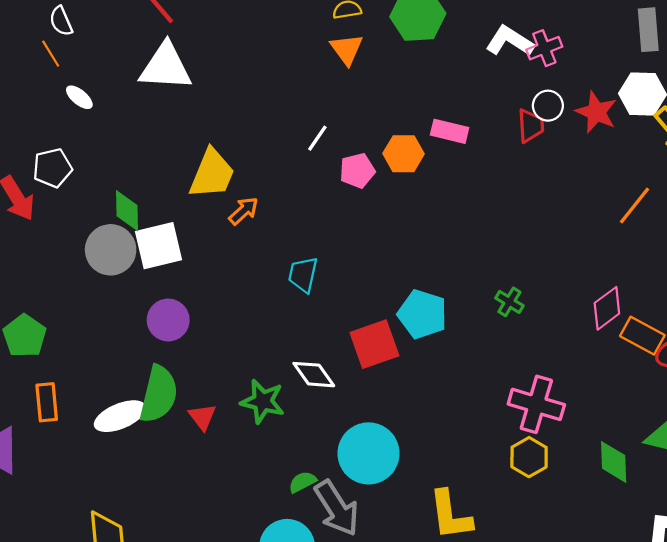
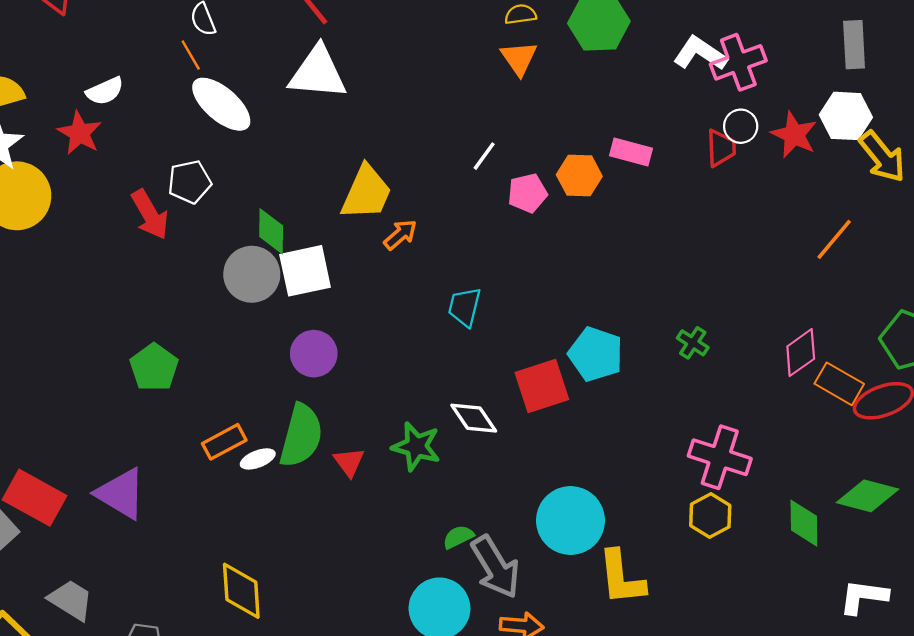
pink cross: (544, 48) -> (738, 62), size x1.4
white ellipse: (79, 97) -> (221, 104), size x2.0
orange rectangle: (47, 402) -> (224, 442), moved, turned 66
white ellipse: (120, 416) -> (258, 459), size x0.6
cyan circle: (369, 453) -> (571, 521), moved

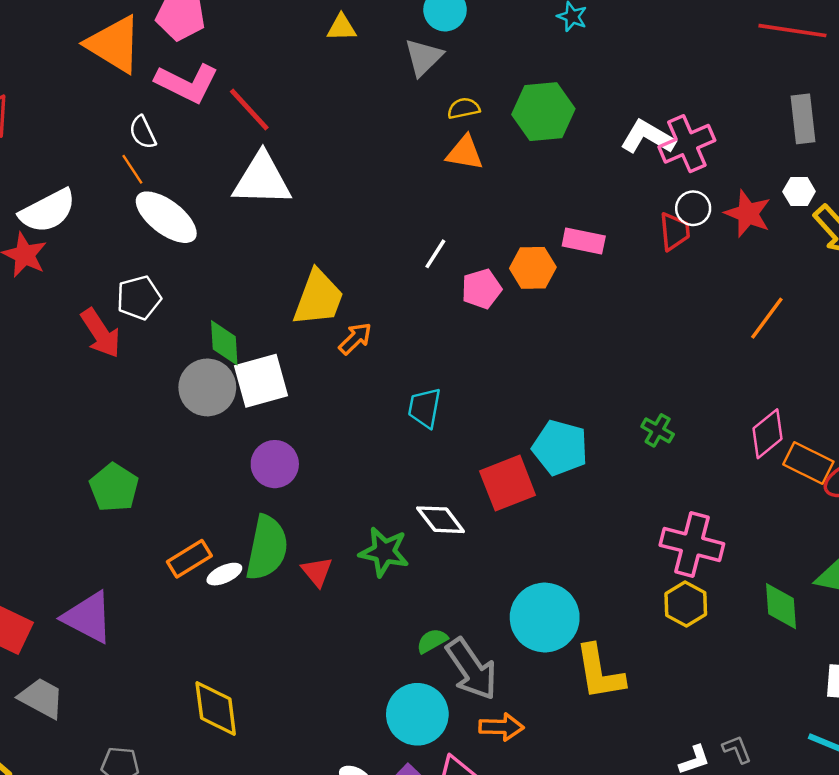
orange triangle: (519, 58) -> (465, 153), turned -42
white semicircle: (105, 91) -> (48, 211), size x1.5
white hexagon: (846, 116) -> (799, 191), size x0.6
orange line: (834, 239) -> (767, 318), moved
gray trapezoid: (71, 600) -> (41, 698), moved

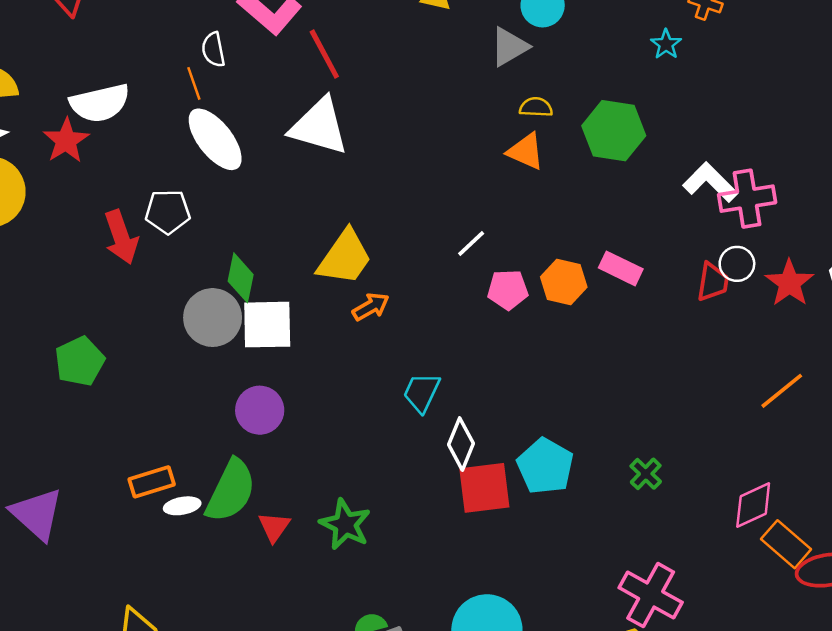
green pentagon: (114, 488) -> (80, 361), moved
white diamond: (441, 520) -> (461, 444), moved, turned 45

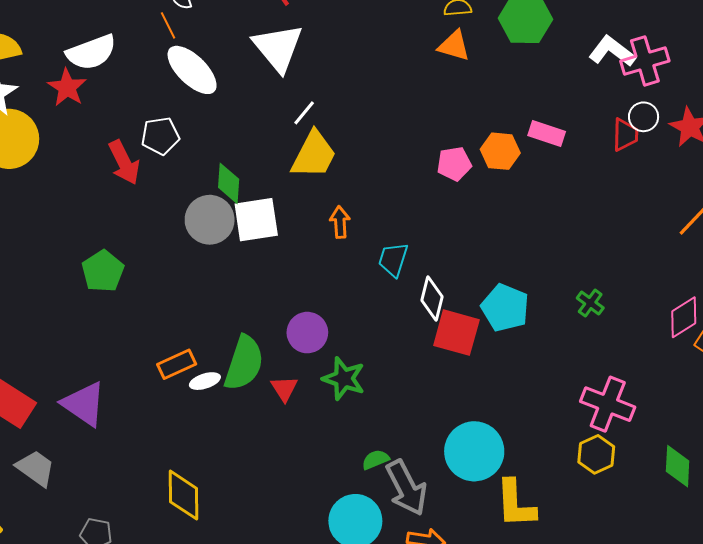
white triangle: (319, 126) -> (278, 48), turned 42
white line: (471, 244) -> (304, 113), moved
orange arrow: (371, 307) -> (340, 222), moved, turned -56
purple circle: (260, 410) -> (307, 333), moved
red square: (484, 488) -> (456, 333), turned 30

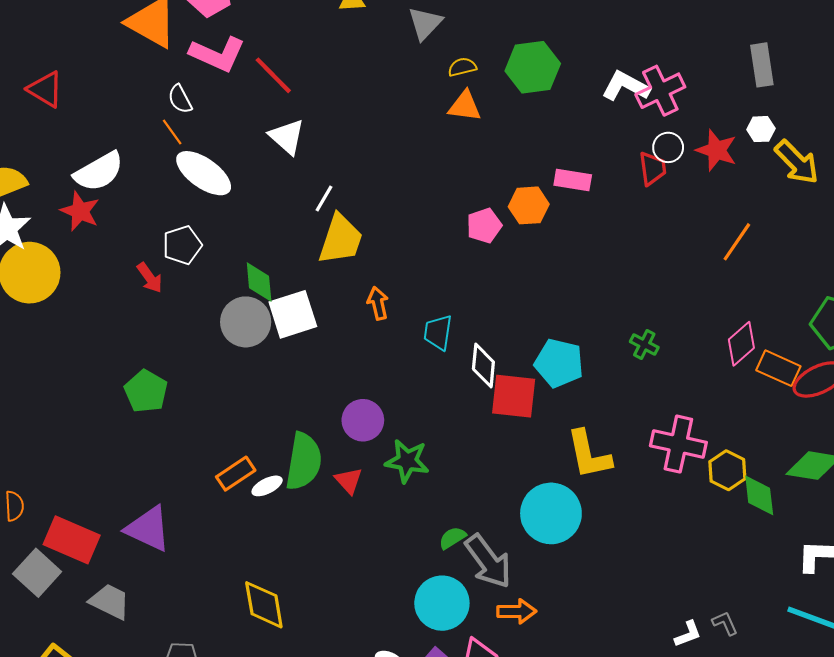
white triangle: (278, 48) -> (287, 137), size x0.7
red arrow: (124, 162) -> (150, 278), size x0.7
yellow hexagon: (596, 454) -> (727, 470), moved
yellow L-shape: (516, 504) -> (589, 455), moved

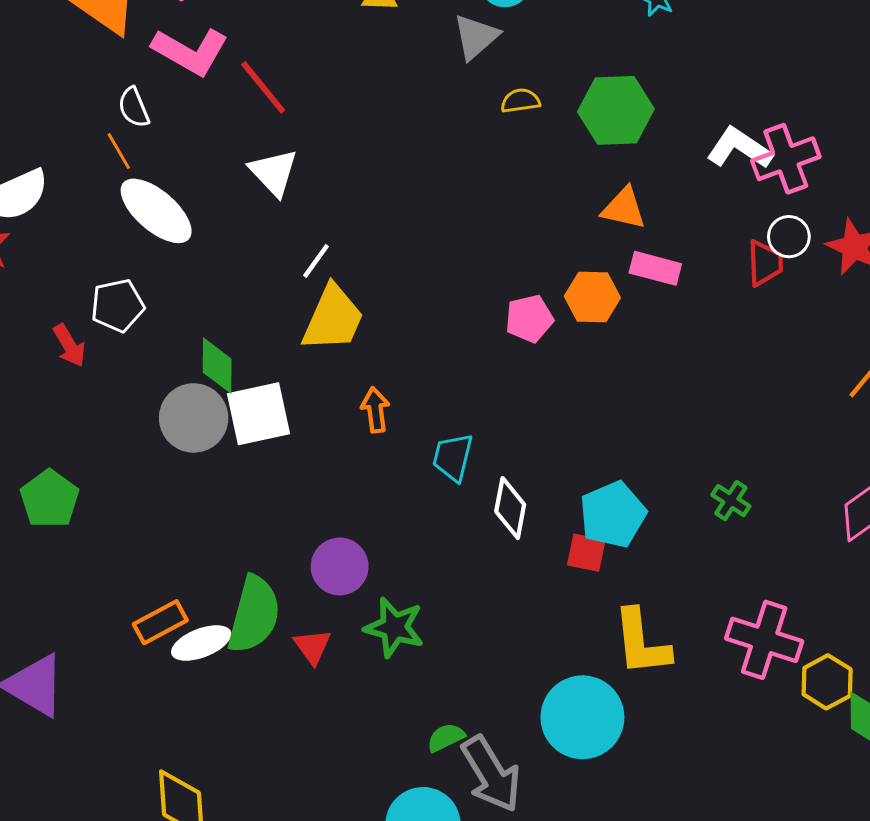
orange triangle: (465, 106) -> (624, 208), moved
cyan pentagon: (559, 363) -> (613, 515), turned 30
red square: (514, 396) -> (586, 553), moved, size x0.6
white ellipse: (267, 486) -> (201, 643), size x1.4

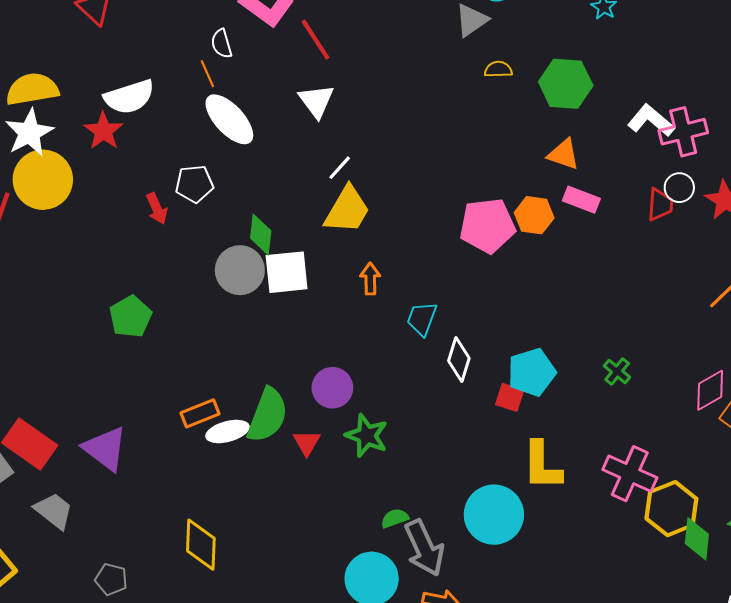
pink pentagon: (529, 319) -> (487, 226), size x1.6
yellow hexagon: (827, 682) -> (671, 509), size x1.4

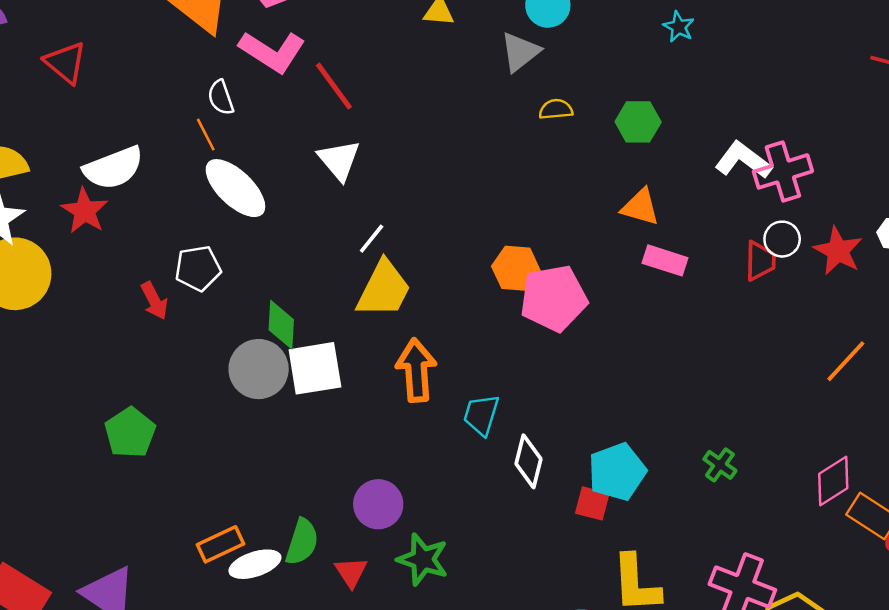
green hexagon: (566, 84) -> (638, 122), size x0.7
orange hexagon: (534, 215) -> (516, 268), moved
orange arrow: (370, 279) -> (416, 370), size x1.6
green semicircle: (267, 415) -> (302, 542), size x0.7

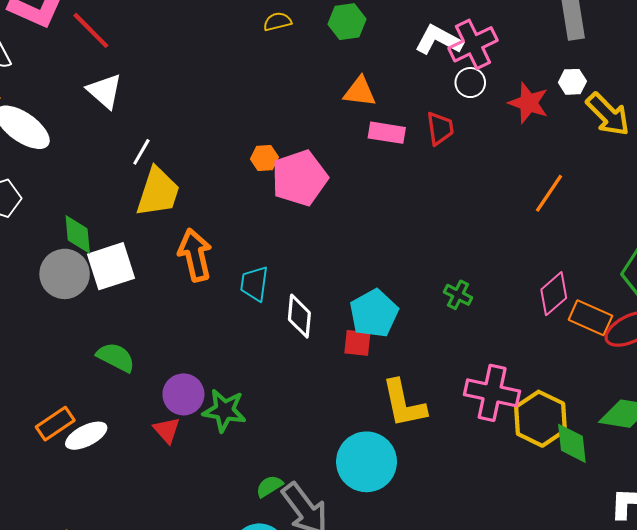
white circle: (782, 239) -> (470, 83), moved
red trapezoid: (760, 261) -> (440, 128), moved
orange hexagon: (516, 268) -> (264, 158), size x0.7
purple circle: (378, 504) -> (183, 394), moved
green semicircle: (302, 542) -> (116, 357), moved, turned -72

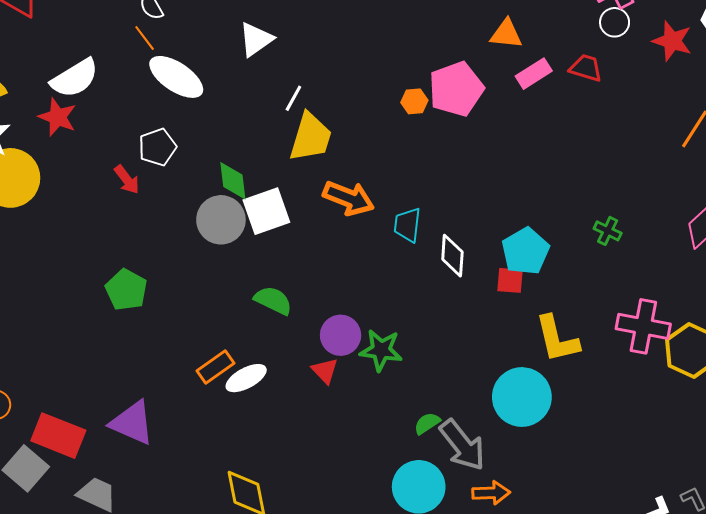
white triangle: (105, 91) -> (256, 39), turned 45
red trapezoid: (440, 128) -> (586, 68), turned -64
pink rectangle: (387, 133) -> (534, 74), turned -40
pink pentagon: (300, 178) -> (456, 89), moved
orange arrow: (195, 255) -> (349, 198), turned 126

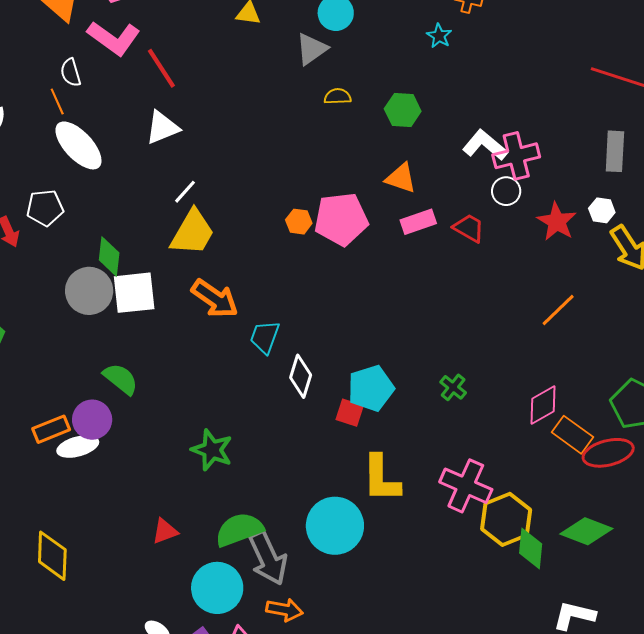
purple circle: (341, 335) -> (92, 420), moved
red triangle: (325, 371) -> (165, 531), moved, turned 40
green semicircle: (427, 423) -> (239, 530), size x1.8

